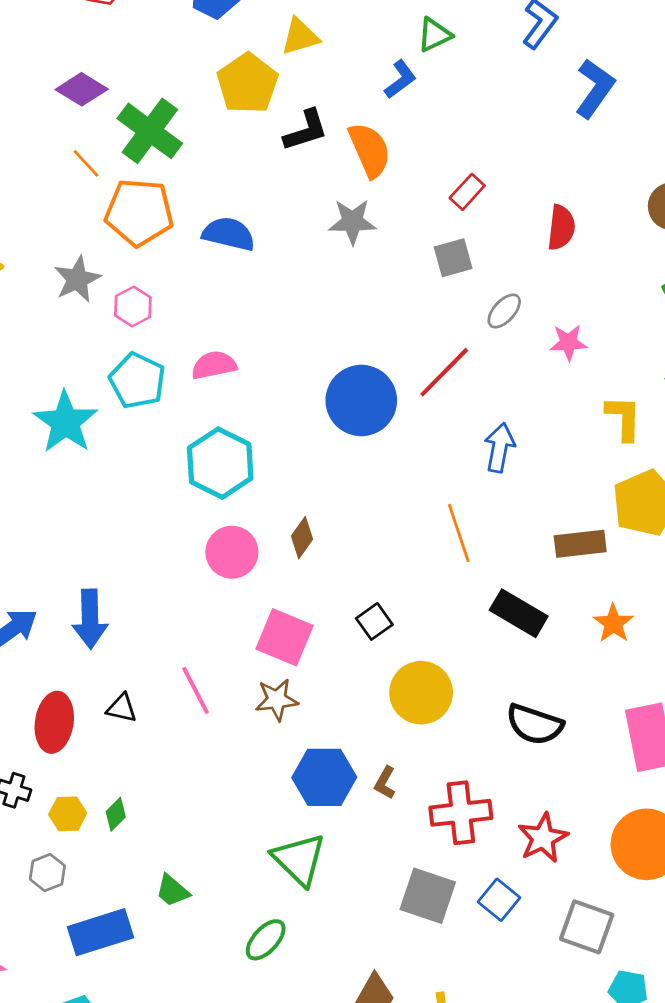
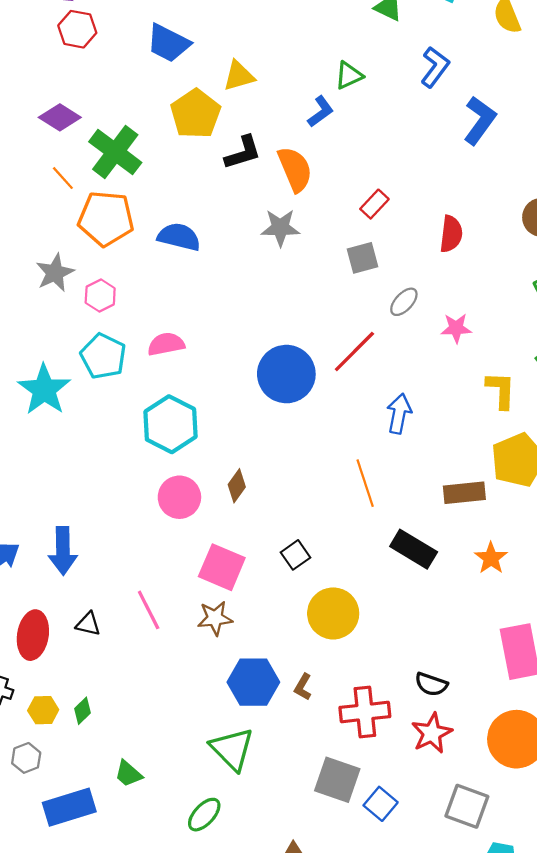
black semicircle: (535, 724) -> (431, 684), moved, size x0.7
blue square: (499, 900) -> (381, 804), moved

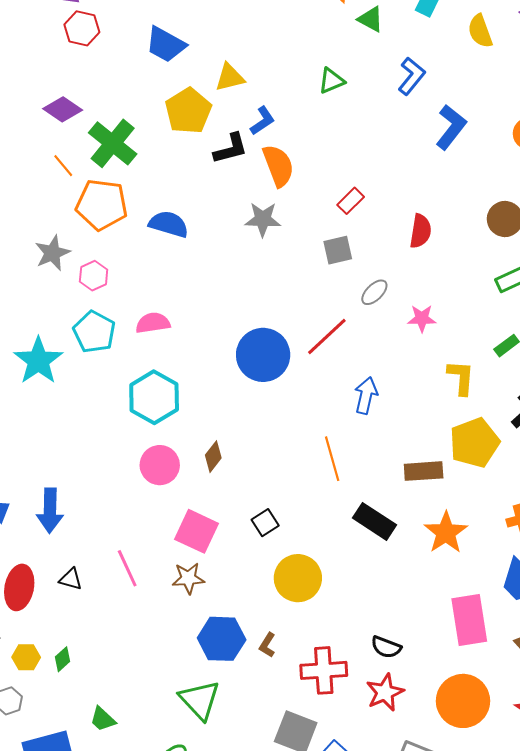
blue L-shape: (321, 112) -> (262, 121), moved
orange star: (491, 558) -> (446, 533), size x1.4

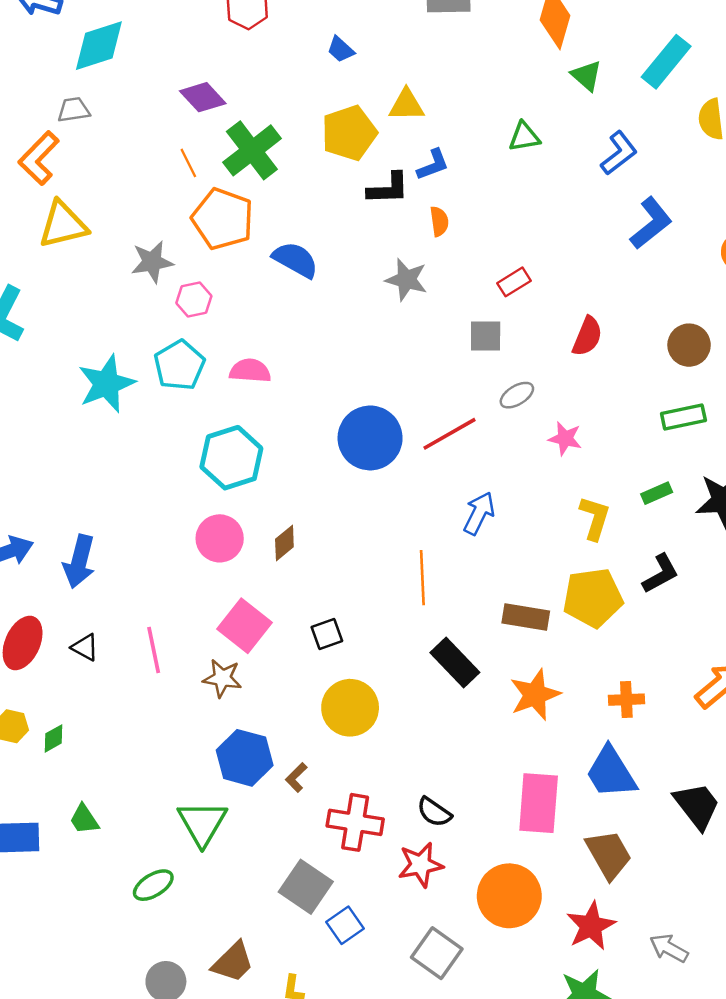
blue trapezoid: (166, 44) -> (341, 49), size x0.6
orange semicircle: (278, 166) -> (439, 221), size x0.6

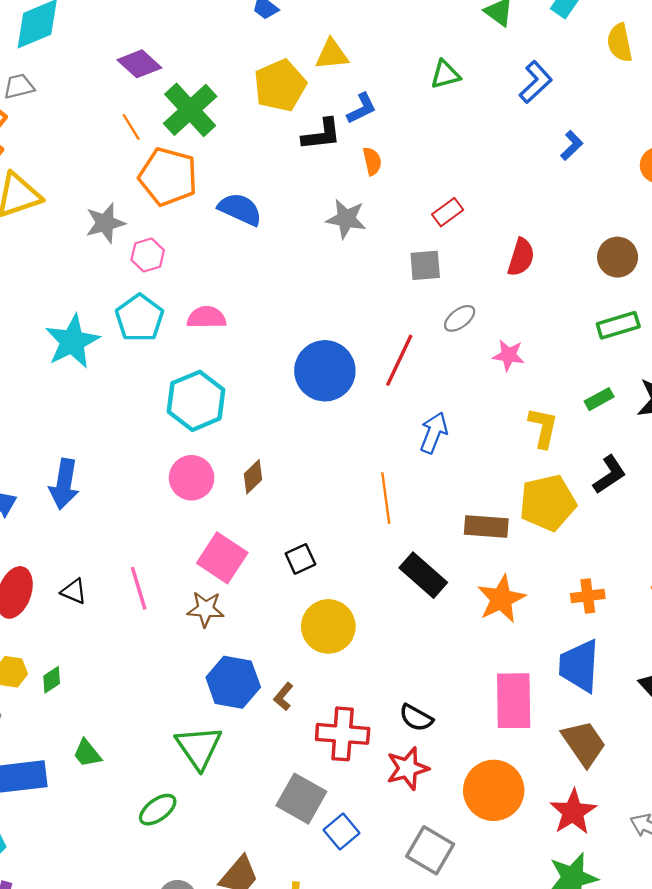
blue L-shape: (651, 223) -> (572, 145), size x0.6
red line: (449, 434) -> (399, 360), turned -30
blue arrow: (79, 562) -> (64, 484), moved
blue trapezoid: (611, 772) -> (579, 666), turned 40

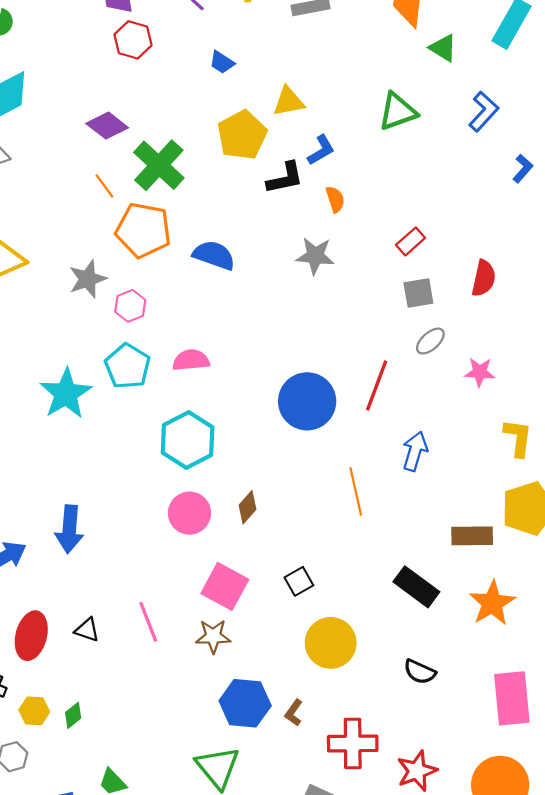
green triangle: (445, 75) -> (397, 112), size x1.4
gray square: (425, 265) -> (418, 293), moved
orange line: (386, 498) -> (356, 492), moved
black semicircle: (416, 718) -> (420, 672), moved

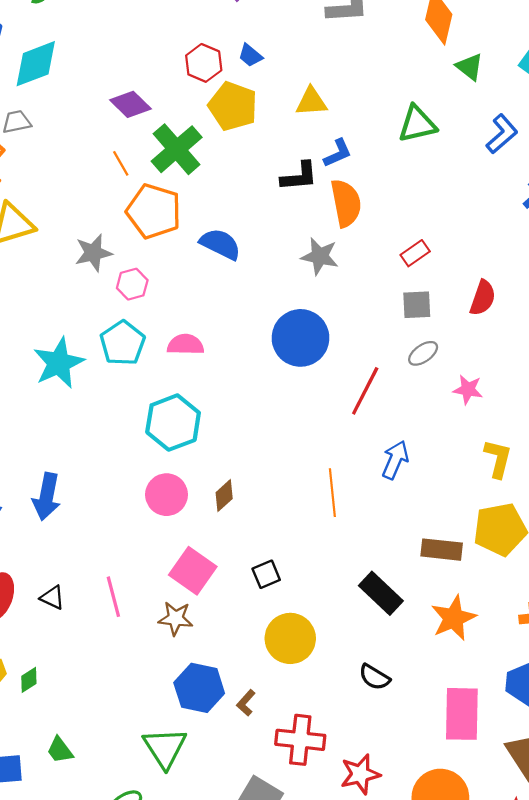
red hexagon: (133, 40) -> (204, 63), moved
yellow pentagon: (242, 135) -> (233, 106), moved, turned -30
orange semicircle: (335, 199) -> (346, 203), size x1.8
blue circle: (307, 401) -> (300, 338), moved

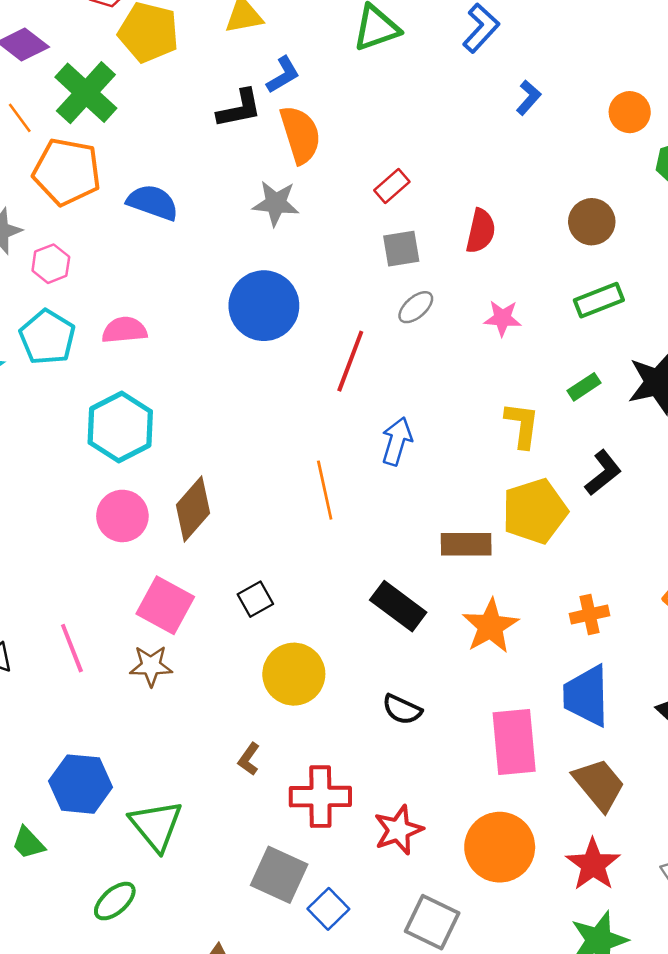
pink star: (468, 390) -> (502, 318), moved
brown diamond: (224, 496) -> (193, 509), size x1.6
blue hexagon: (199, 688) -> (81, 784), moved

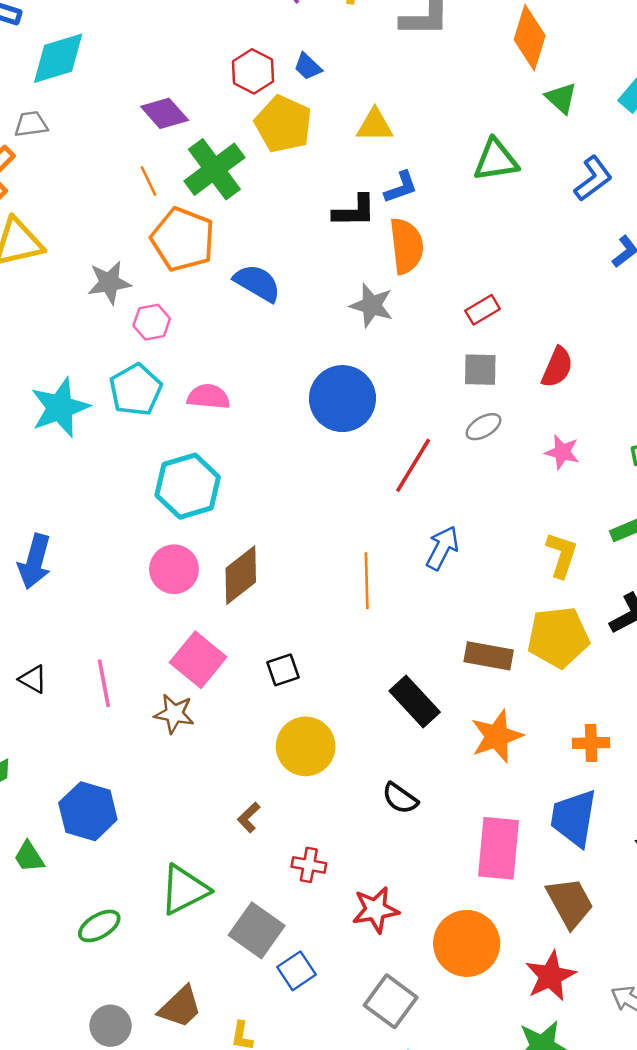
red cross: (320, 797) -> (309, 865), size x0.6
green triangle: (156, 825) -> (184, 890), moved, turned 32

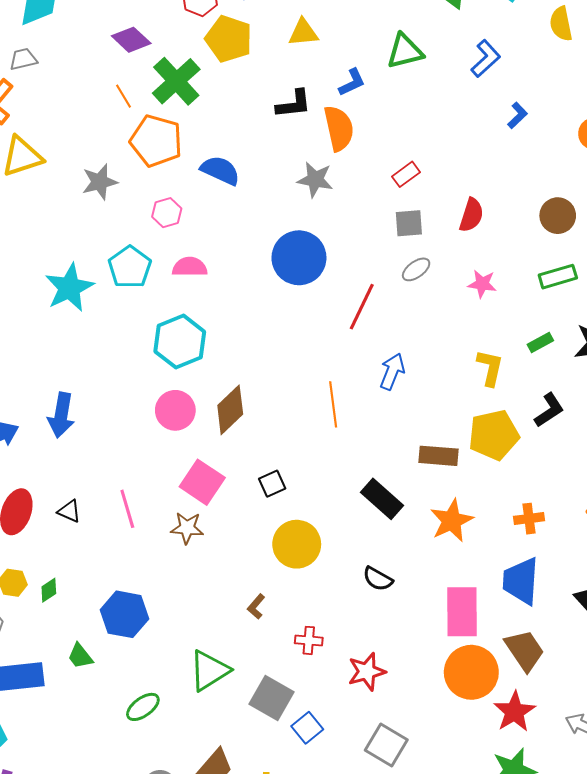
blue L-shape: (401, 187) -> (352, 82), moved
pink hexagon: (152, 322) -> (167, 213), moved
orange circle: (467, 943) -> (471, 672), moved

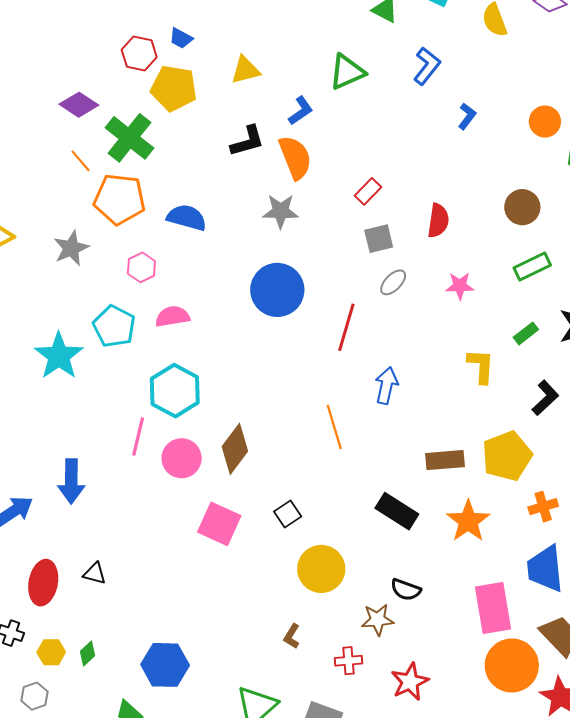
yellow pentagon: (494, 435) -> (507, 456), moved
pink line: (127, 509) -> (138, 436), moved, turned 39
brown star: (187, 528) -> (378, 620), moved

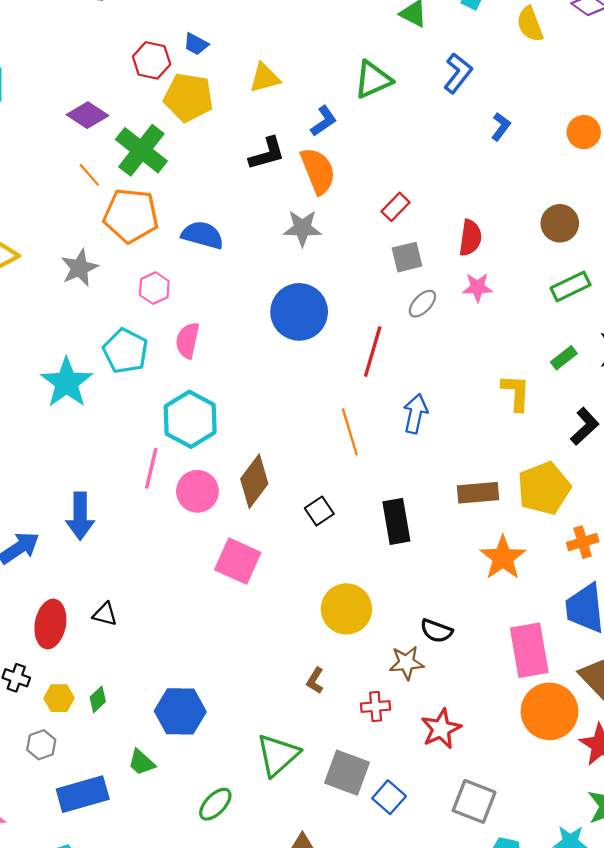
pink star: (460, 286) -> (477, 287), moved
pink semicircle: (172, 316) -> (187, 340), turned -68
orange line: (334, 427) -> (350, 432), moved
black rectangle: (397, 511) -> (396, 521), moved, turned 48
black square: (288, 514) -> (319, 511), moved

